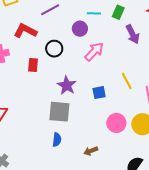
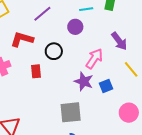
purple arrow: (133, 34) -> (119, 41), moved
pink arrow: (94, 52) -> (94, 59), moved
purple star: (67, 85) -> (84, 81), moved

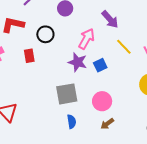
pink circle: (129, 113) -> (102, 101), moved

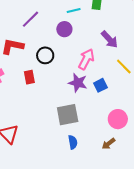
pink circle: (102, 101) -> (118, 119), moved

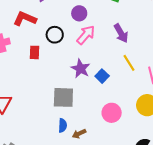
pink arrow: (86, 59) -> (86, 35), moved
blue square: (100, 85) -> (102, 76), turned -32
brown arrow: (108, 144) -> (79, 134), moved

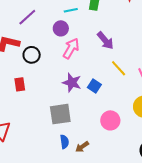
black circle: (55, 35) -> (32, 55), moved
red rectangle: (34, 52) -> (20, 84), moved

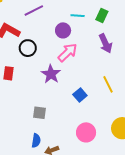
purple arrow: (105, 41) -> (105, 43), moved
purple star: (72, 83) -> (51, 74), moved
gray square: (60, 114) -> (40, 113), size x0.6

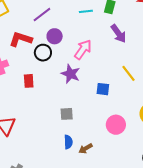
purple circle: (63, 30) -> (55, 36), moved
blue square: (80, 95) -> (103, 89), turned -32

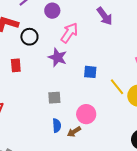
purple circle: (55, 36) -> (52, 11), moved
yellow line: (129, 73) -> (117, 87), moved
pink circle: (116, 125) -> (86, 114), moved

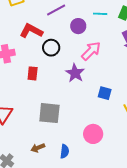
gray square: (54, 98) -> (49, 113), moved, size x1.6
blue semicircle: (57, 126) -> (65, 151), moved
brown arrow: (74, 132) -> (38, 148), moved

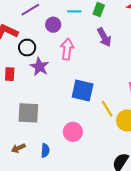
pink arrow: (91, 51) -> (67, 49), turned -35
purple star: (75, 73) -> (39, 67), moved
blue square: (105, 93) -> (83, 91), size x1.6

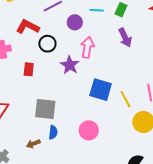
purple star: (39, 67) -> (70, 65), moved
yellow line: (107, 109) -> (125, 99), moved
blue semicircle: (45, 150) -> (53, 132), moved

